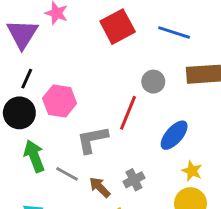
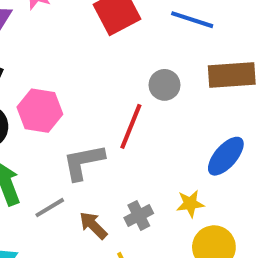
blue ellipse: (174, 135) -> (226, 156), moved
yellow star: (192, 171) -> (190, 204), moved, turned -30
gray line: (67, 174) -> (50, 208), turned -60

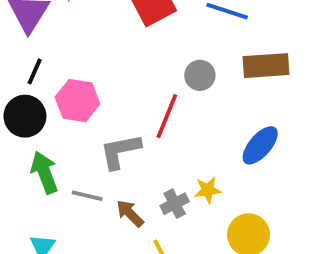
yellow star: (190, 204) -> (208, 190), moved
gray line: (50, 208) -> (87, 196), turned 44

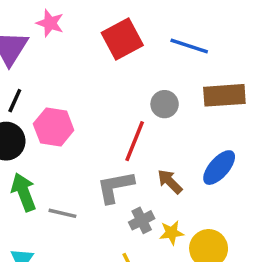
gray L-shape: (120, 151) -> (115, 187), moved
yellow star: (208, 190) -> (172, 233), moved
brown arrow: (130, 213) -> (170, 182), moved

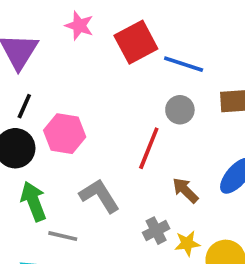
pink star: (50, 23) -> (79, 26), moved
blue line: (189, 46) -> (184, 64), moved
gray L-shape: (115, 187) -> (99, 196), moved, turned 69
gray line: (62, 213) -> (63, 236), moved

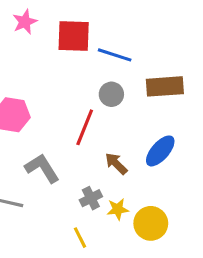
pink star: (79, 26) -> (25, 22), turned 30
red square: (136, 42) -> (74, 36), turned 30

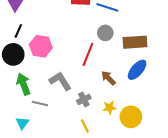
brown rectangle: (165, 86) -> (135, 42), moved
gray cross: (91, 198) -> (84, 99), moved

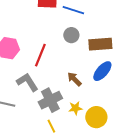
red line: (88, 54) -> (40, 55), moved
gray cross: (84, 99) -> (50, 100), size x1.6

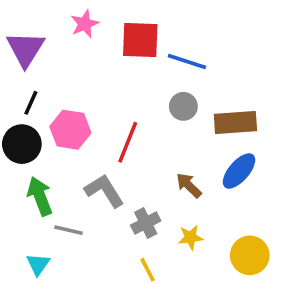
gray cross: (50, 100) -> (146, 223), size x0.7
yellow circle: (96, 117) -> (250, 255), moved

